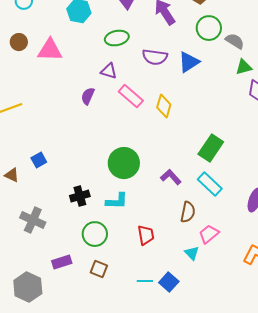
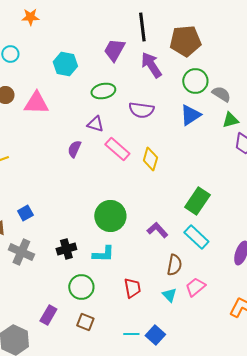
blue triangle: (189, 62) -> (190, 115), moved
gray cross: (33, 220) -> (21, 252), moved
cyan triangle: (192, 253) -> (169, 295), moved
purple rectangle: (62, 262) -> (48, 315), turned -42

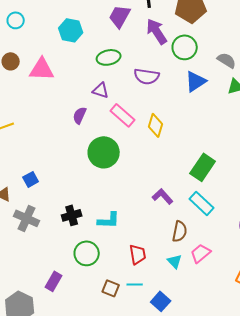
green circle: (195, 81) -> (185, 47), moved
green circle: (110, 216) -> (104, 152), moved
brown square: (85, 322) -> (111, 288), moved
cyan line: (131, 334) -> (135, 284), moved

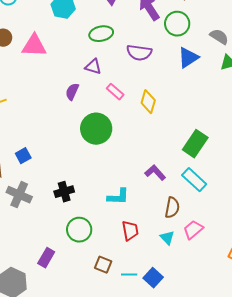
pink rectangle: (123, 115) -> (115, 92), size x0.7
cyan L-shape: (109, 220) -> (118, 197), moved
cyan line: (135, 284) -> (129, 275), moved

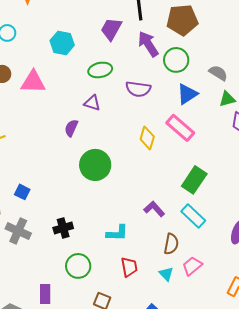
pink rectangle: (115, 92) -> (180, 128), moved, size x1.6
blue square: (23, 156) -> (22, 192), turned -35
purple rectangle: (46, 258) -> (45, 294), turned -30

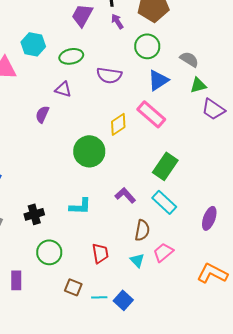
cyan hexagon: (62, 43) -> (33, 44), moved
purple arrow: (148, 44) -> (117, 21), moved, size x0.6
yellow diamond: (147, 138) -> (118, 124), turned 40
green circle: (95, 165) -> (89, 151), moved
cyan L-shape: (117, 233) -> (80, 206), moved

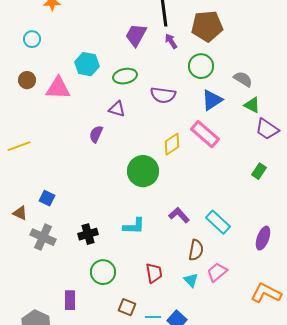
green triangle: (198, 85) -> (252, 105), turned 42
green rectangle: (165, 166) -> (259, 171), moved, size x0.6

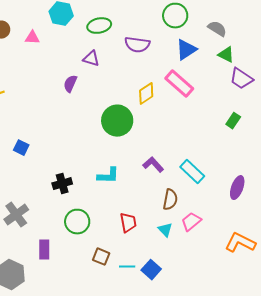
pink triangle: (58, 88) -> (32, 38), size x0.6
gray cross: (43, 237) -> (16, 215), moved, turned 30

